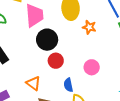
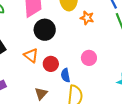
red circle: (56, 61) -> (51, 64), moved
orange triangle: (33, 83) -> (31, 55), moved

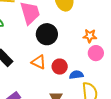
orange star: (87, 18) -> (90, 36), moved
blue semicircle: (66, 75) -> (76, 75), turned 104

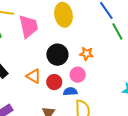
black circle: (47, 34) -> (57, 55), moved
pink circle: (96, 53) -> (78, 75), moved

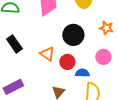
orange star: (87, 54) -> (106, 28), moved
pink circle: (78, 75) -> (103, 57), moved

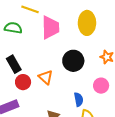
red circle: (67, 62) -> (23, 82), moved
blue semicircle: (82, 73) -> (79, 99), turned 72

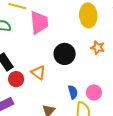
yellow ellipse: (87, 23) -> (88, 15), moved
pink circle: (101, 86) -> (94, 92), moved

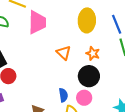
black circle: (65, 54) -> (89, 76), moved
orange triangle: (38, 73) -> (64, 53), moved

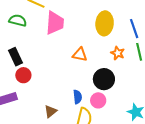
orange triangle: (64, 53) -> (80, 55), turned -35
orange star: (93, 53) -> (118, 53), moved

